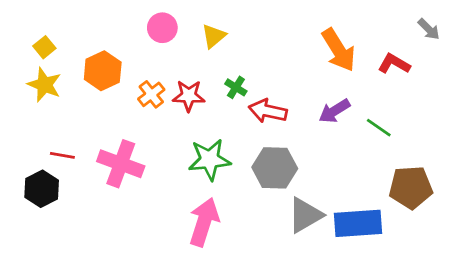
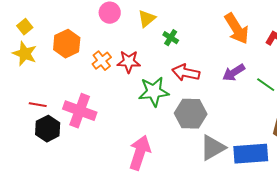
green cross: (236, 87) -> (171, 38), moved
green star: (210, 160) -> (154, 92), moved
black hexagon: (42, 189) -> (48, 129), moved

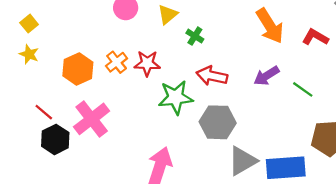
orange hexagon: (67, 44) -> (78, 69), moved
yellow star: (25, 54) -> (29, 54), size x0.7
red line: (38, 105) -> (44, 112), turned 30
pink cross: (80, 111) -> (92, 119), turned 32

